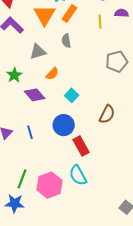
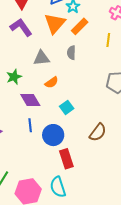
blue line: (30, 132) -> (30, 125), moved

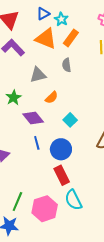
orange triangle: (55, 23) -> (46, 39), turned -40
red rectangle: (66, 159) -> (62, 175), moved

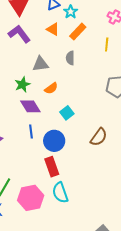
orange triangle: (46, 39) -> (53, 29), size x0.6
green star: (14, 98) -> (22, 85), moved

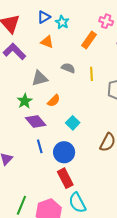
orange rectangle: (78, 32) -> (89, 40), moved
yellow line: (107, 44) -> (92, 74), moved
gray semicircle: (70, 58) -> (68, 68), turned 120

